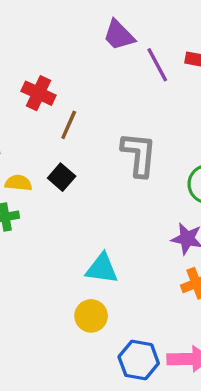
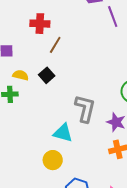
red cross: (39, 93) -> (40, 24), turned -30
gray L-shape: (139, 154) -> (85, 109), moved

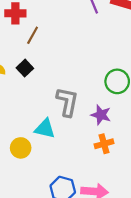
yellow circle: (53, 160) -> (21, 148), moved

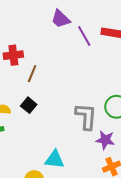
gray L-shape: (67, 102) -> (86, 116), moved

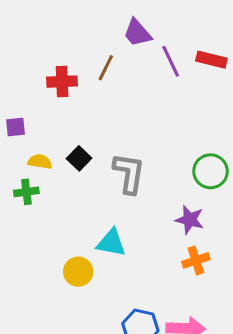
brown line: (32, 74) -> (106, 68), moved
gray L-shape: (86, 116) -> (129, 173), moved

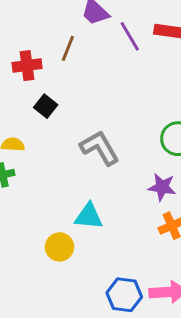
black square: (79, 158) -> (46, 106), moved
gray L-shape: (129, 173) -> (100, 148), turned -33

